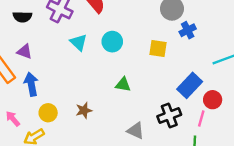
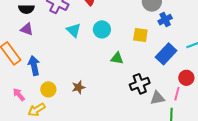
purple triangle: (25, 51) -> (27, 29), moved
green triangle: (123, 84) -> (117, 58), moved
blue rectangle: (190, 85) -> (166, 54), moved
black cross: (169, 115) -> (140, 84), moved
gray triangle: (136, 131) -> (157, 98), moved, turned -35

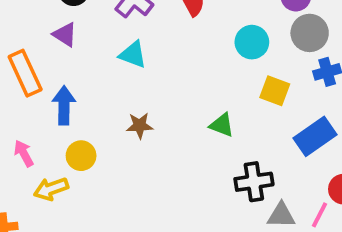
cyan circle: (102, 29) -> (252, 42), moved
cyan triangle: (74, 30) -> (133, 55), moved, turned -35
brown star: (78, 87) -> (140, 126), moved

